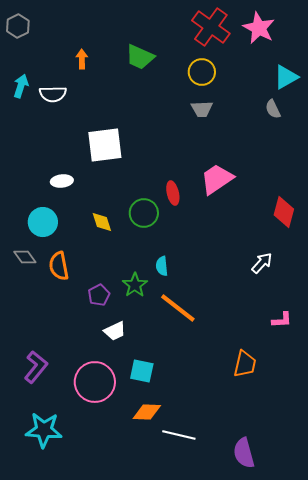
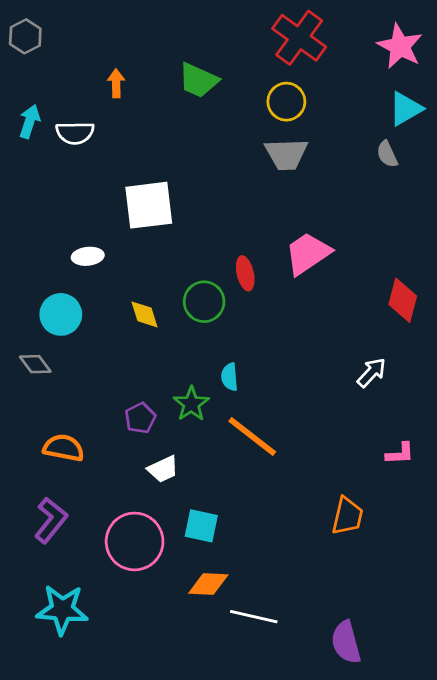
pink star: (259, 28) -> (400, 46), moved
gray trapezoid: (202, 109) -> (286, 154), size x1.4
orange semicircle: (59, 266) -> (64, 448), moved, turned 112

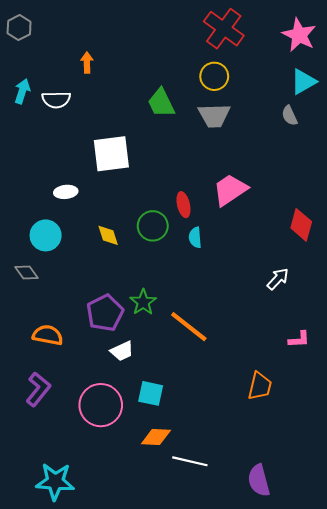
green trapezoid: (198, 80) -> (161, 103), moved, turned 40
cyan semicircle: (230, 377) -> (195, 238), moved
purple pentagon: (140, 418) -> (105, 313), size x1.6
cyan star: (62, 610) -> (55, 481), moved

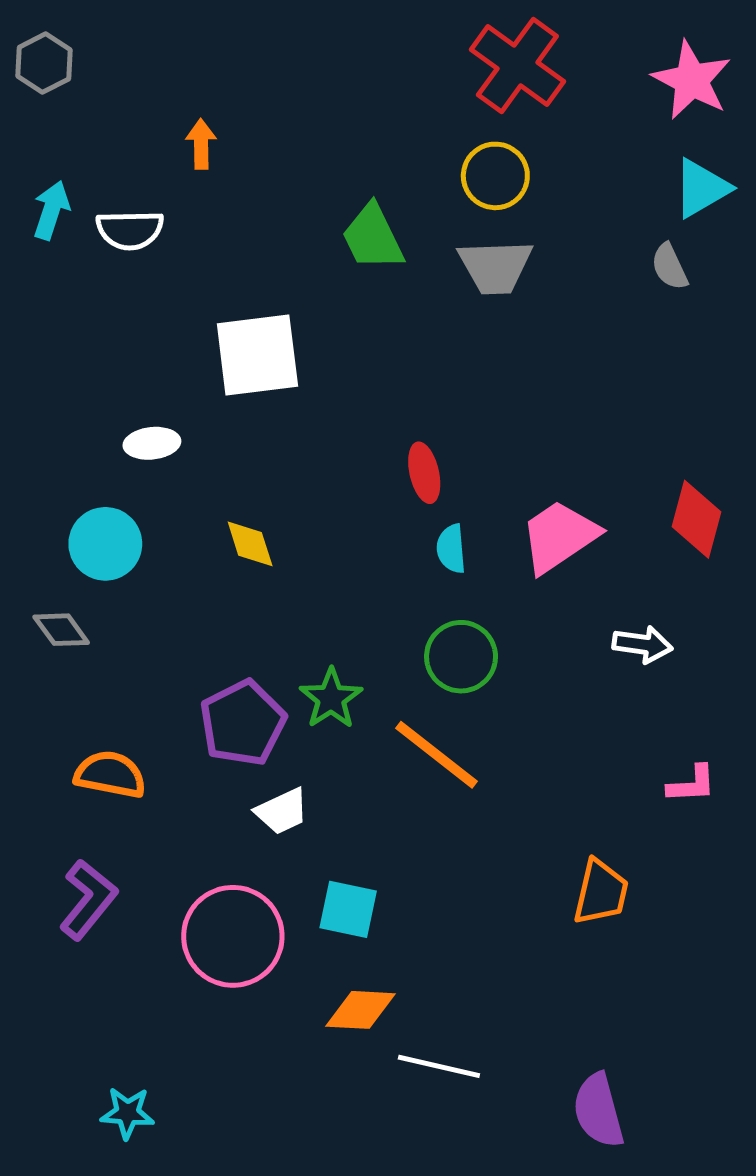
pink trapezoid: (230, 190) -> (559, 536), moved
green circle: (153, 226) -> (461, 657), moved
white arrow: (278, 279) -> (643, 644), turned 55
cyan star: (55, 481) -> (127, 1113), size x0.6

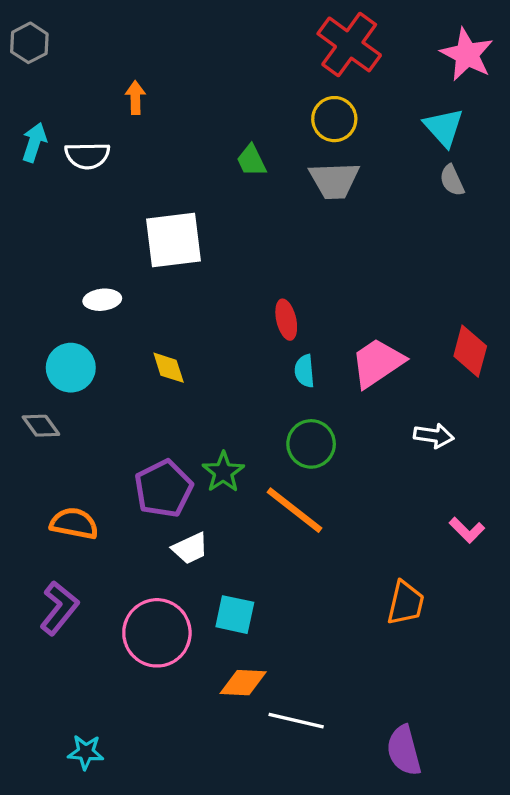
cyan triangle: (701, 188) -> (444, 127), moved, turned -42
green trapezoid: (373, 237) -> (251, 161), size x0.7
pink L-shape: (692, 784) -> (467, 530), turned 48

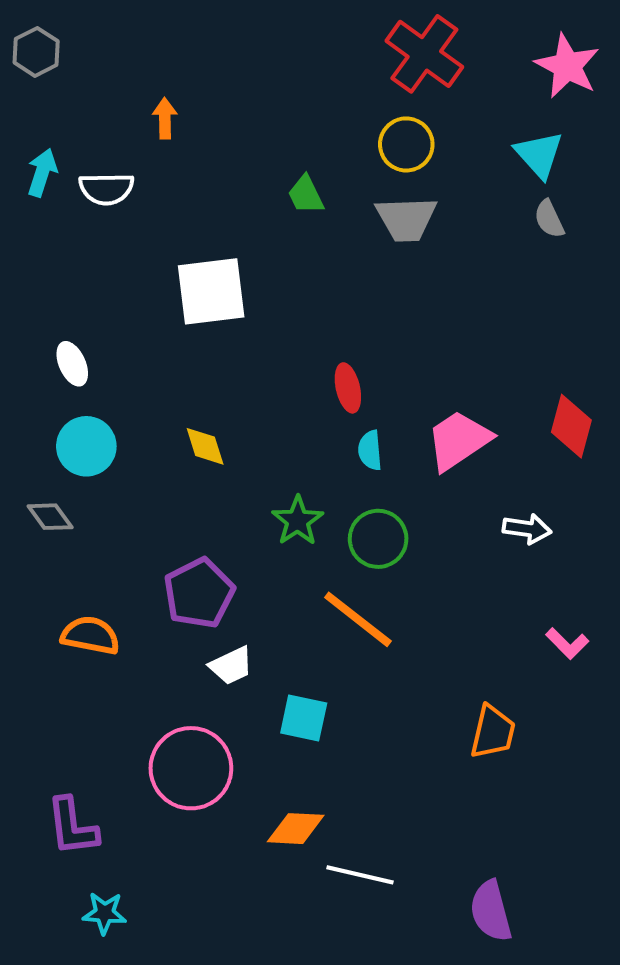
white ellipse: (102, 300) -> (72, 364), moved, turned 72
green star: (223, 472) -> (298, 521), moved
purple L-shape: (59, 608) -> (72, 827), moved, turned 134
cyan square: (235, 615) -> (304, 718), moved

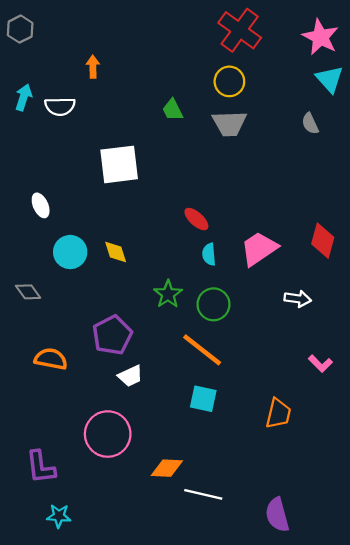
cyan triangle: (539, 155) -> (330, 79), moved
red ellipse: (348, 388) -> (196, 219), turned -35
cyan circle: (86, 446) -> (70, 252), moved
cyan square: (304, 718) -> (203, 399), moved

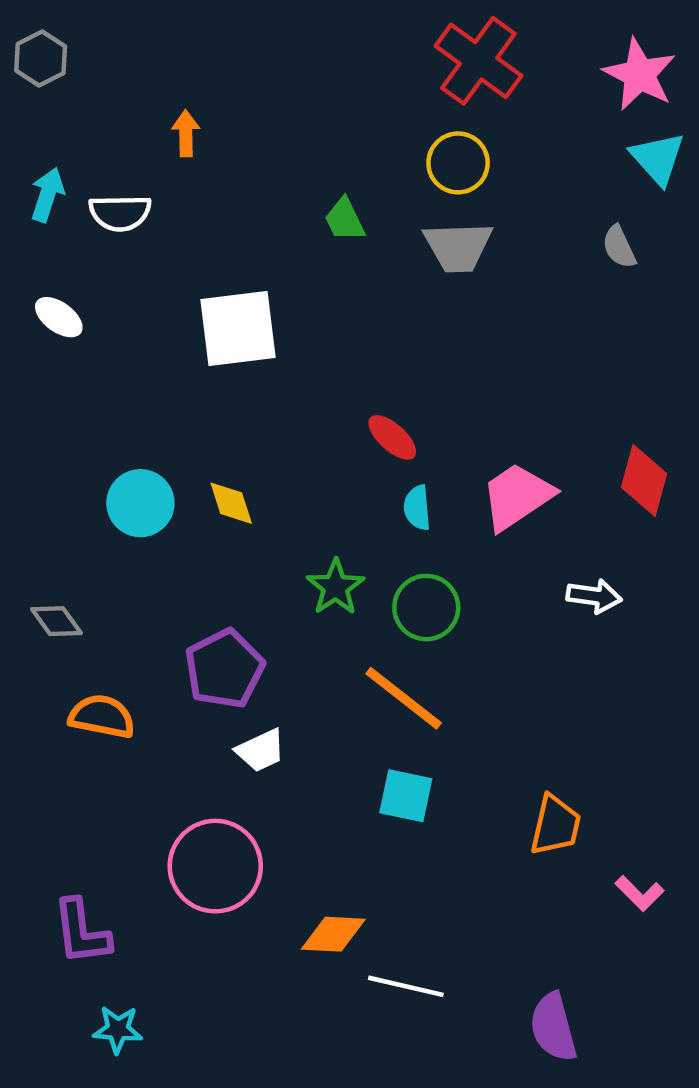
white ellipse: (41, 205) -> (59, 317), moved, turned -30
gray diamond: (28, 292) -> (57, 621), moved
pink L-shape: (320, 363) -> (639, 893), moved

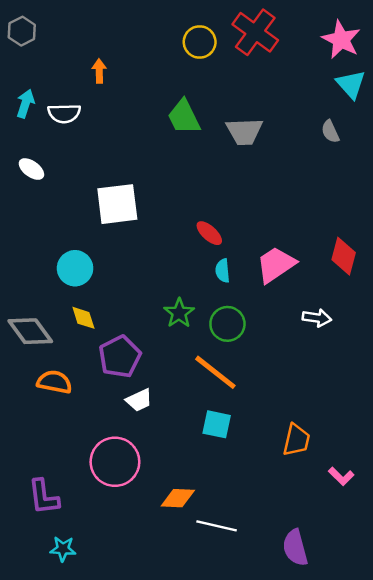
yellow circle: (458, 163) -> (200, 42), moved
green trapezoid: (345, 220) -> (184, 117), size x1.5
white square: (238, 329) -> (117, 204), moved
yellow diamond: (231, 503) -> (83, 318), moved
gray diamond: (57, 621) -> (30, 331), size x1.6

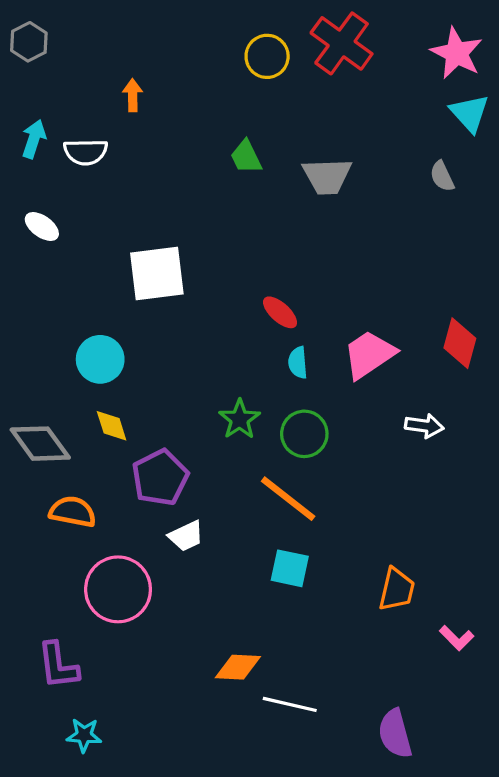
green trapezoid: (184, 117) -> (246, 157), size x0.7
pink circle: (115, 462) -> (118, 589), moved

